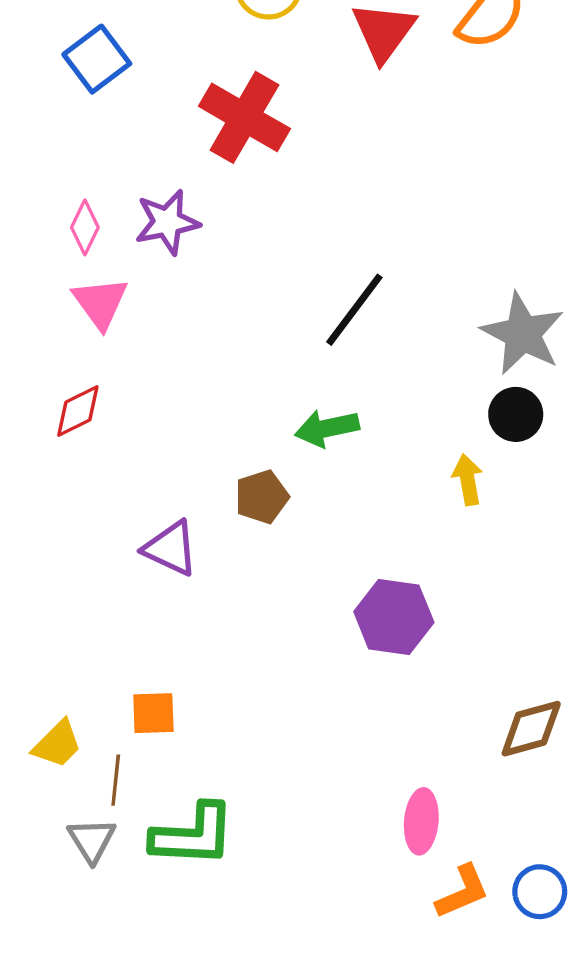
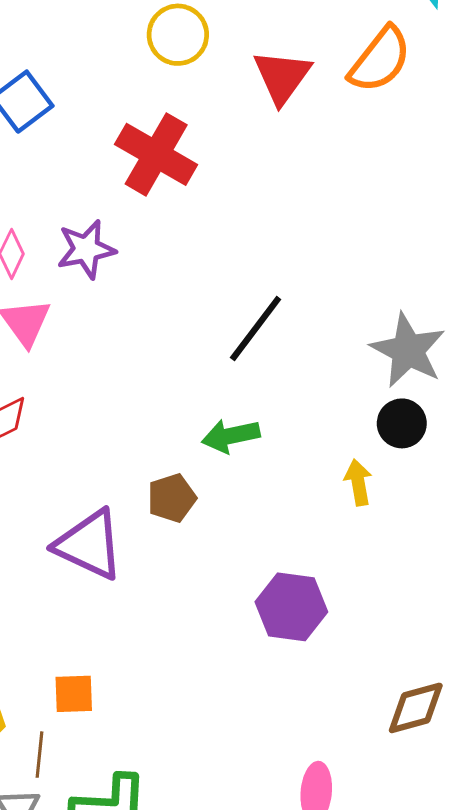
purple triangle: (171, 548) -> (89, 545), size x1.4

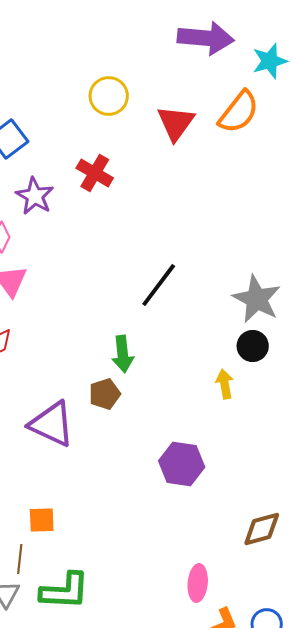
red cross: (156, 154) -> (95, 173), size x0.7
purple star: (86, 249) -> (35, 196), moved, turned -30
green arrow: (231, 436) -> (123, 354), moved, turned -84

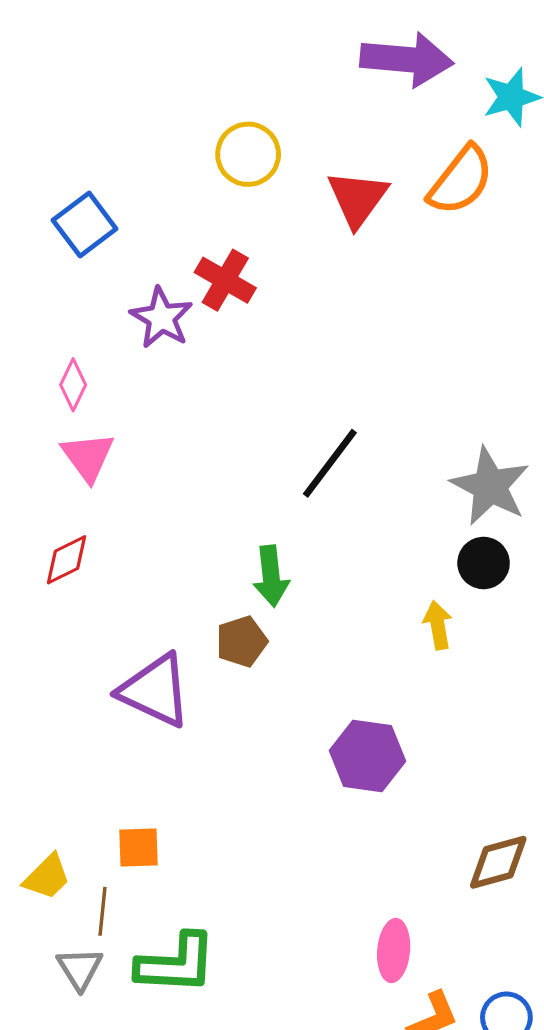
purple star: (35, 196) -> (161, 318), moved

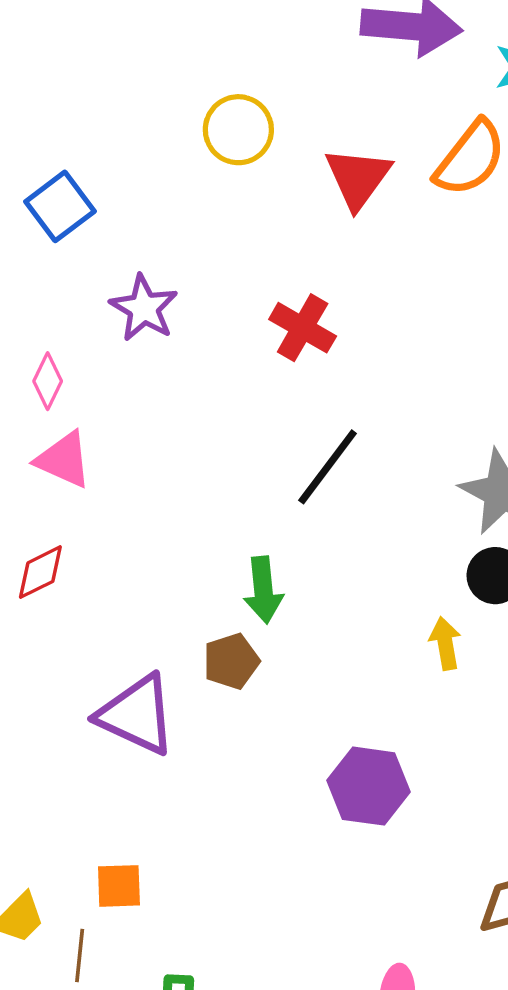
red cross: (225, 280) -> (303, 328), moved
pink triangle: (88, 457) -> (64, 460), turned -30

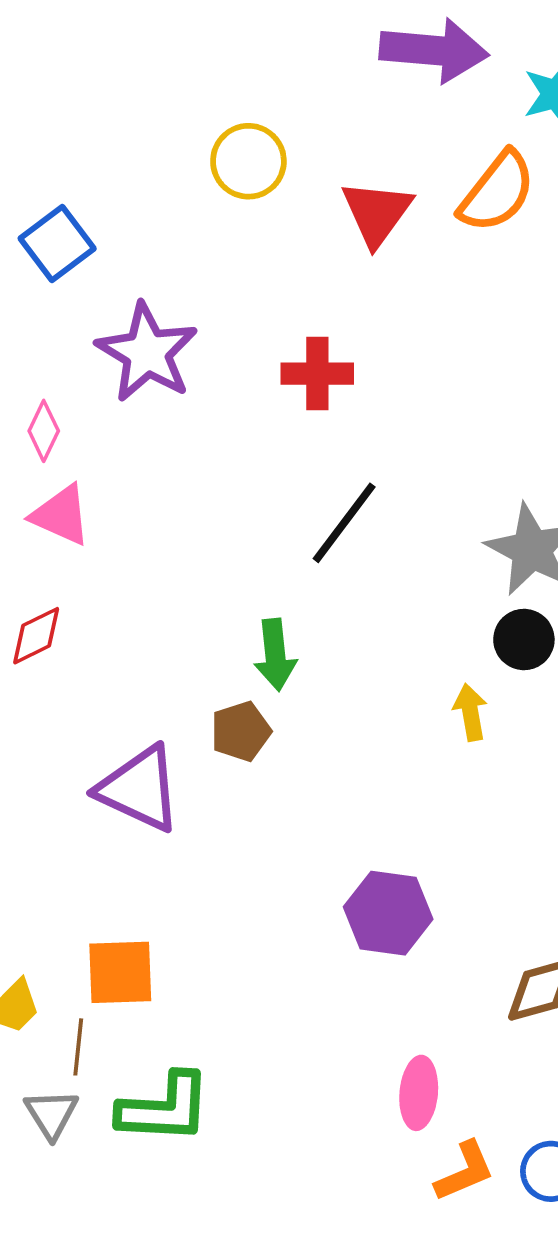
purple star: (144, 308) -> (147, 353), size x1.4
red cross: (303, 328) -> (317, 374), turned -30
purple hexagon: (369, 786) -> (388, 913), moved
orange square: (119, 886) -> (120, 972), size x1.4

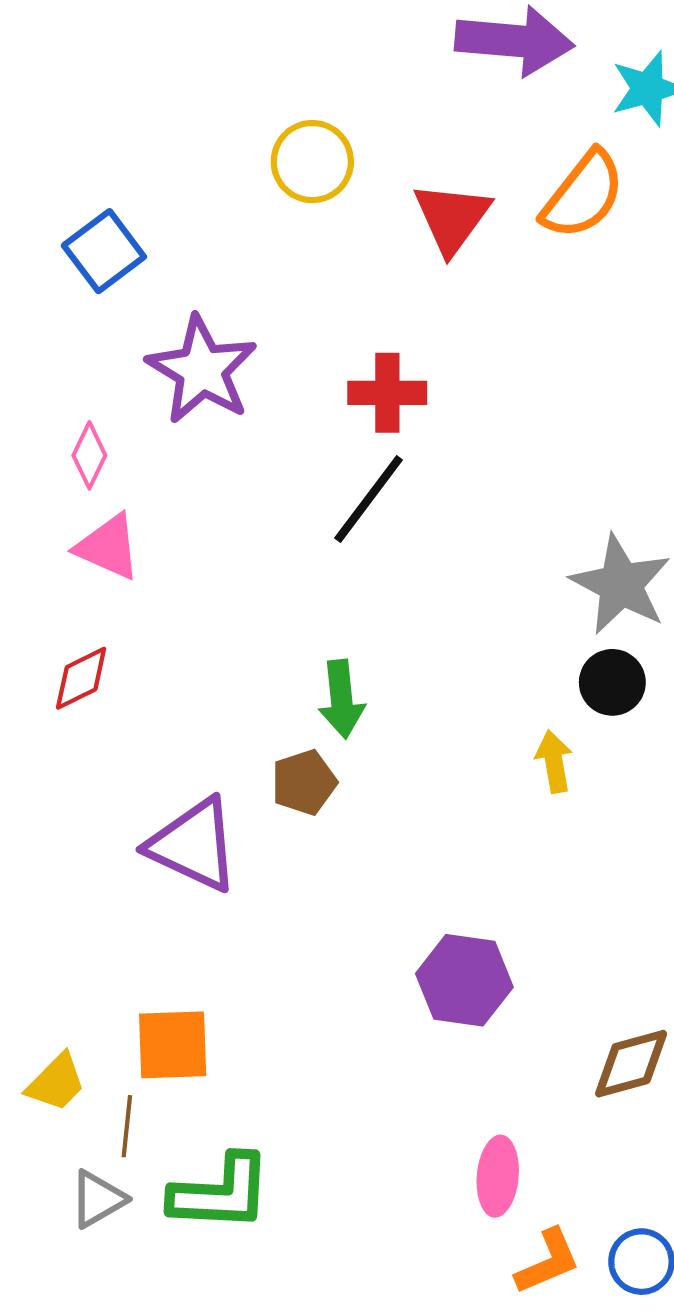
black line: (344, 523) -> (369, 499), moved
gray triangle: (51, 1114) -> (98, 1199), turned 32

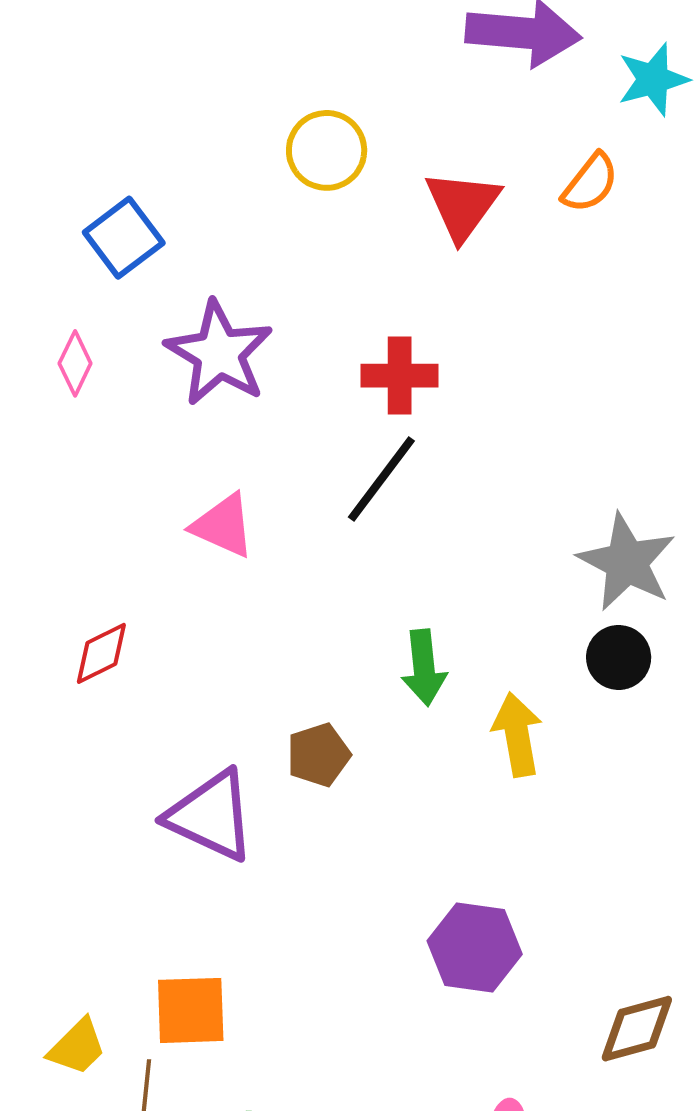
orange semicircle: (583, 195) -> (590, 183), size x0.7
pink diamond: (89, 455) -> (75, 363), moved
pink triangle: (108, 547) -> (223, 526), moved
green arrow: (341, 699) -> (424, 668), moved
yellow arrow: (554, 762) -> (517, 735), moved, size x1.4

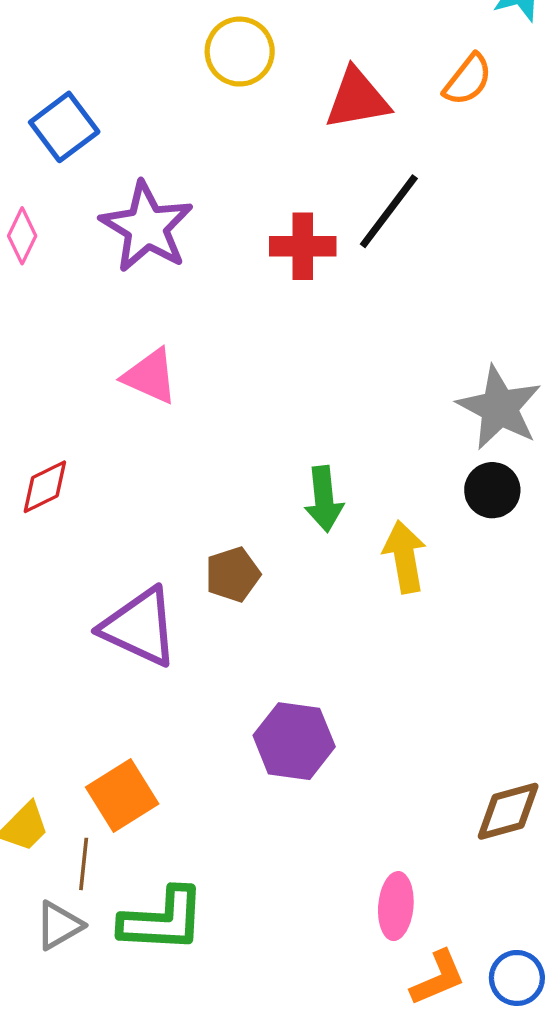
red triangle: (462, 205) -> (357, 99), turned 44
black line: (381, 479) -> (389, 211), moved
purple hexagon: (475, 948) -> (294, 741), moved
orange square: (191, 1010) -> (122, 795), turned -30

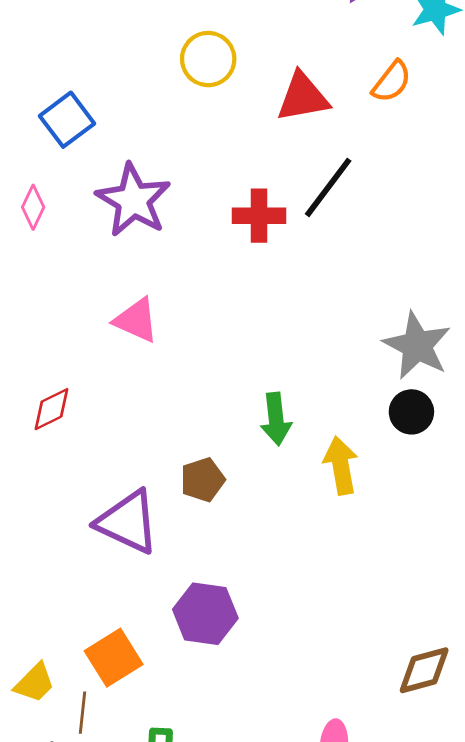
purple hexagon: (294, 741) -> (205, 614), moved

